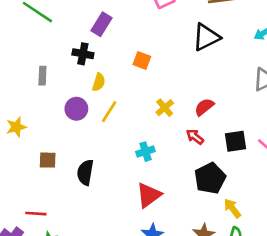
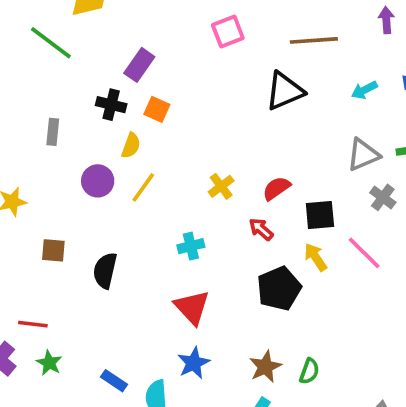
orange square: (142, 60) -> (157, 109), moved
black square: (236, 141) -> (320, 215), moved
red triangle: (149, 195) -> (192, 307), turned -40
yellow arrow: (232, 208) -> (316, 257), moved

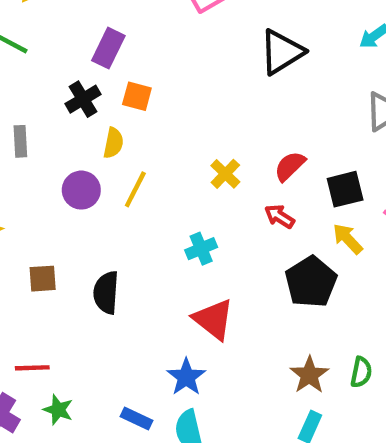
black cross: (111, 105) -> (83, 99), turned -36
blue star: (194, 363) -> (186, 377), moved

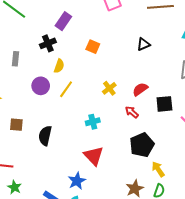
black triangle: (282, 52) -> (143, 44), moved, size x0.6
orange square: (137, 96) -> (93, 47), moved
yellow arrow: (348, 239) -> (158, 169), moved

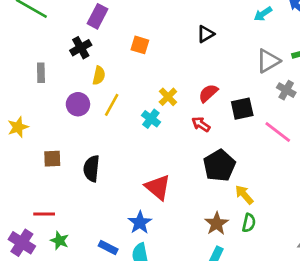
cyan cross: (93, 122) -> (151, 119), moved, turned -32

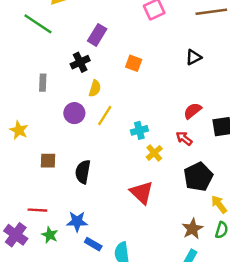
yellow cross: (168, 97) -> (154, 153), moved
cyan cross: (151, 119) -> (139, 130), turned 35
yellow star: (18, 127) -> (19, 130), turned -30
blue star: (140, 223) -> (77, 222), moved, turned 30

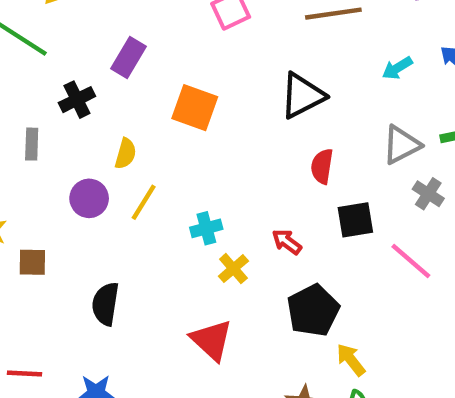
black triangle: (194, 57) -> (302, 96), size x1.6
black cross: (80, 62) -> (77, 100), moved
orange square: (134, 63) -> (195, 108), size x1.5
red semicircle: (193, 111) -> (322, 166), moved, turned -42
brown square: (48, 161) -> (32, 262), moved

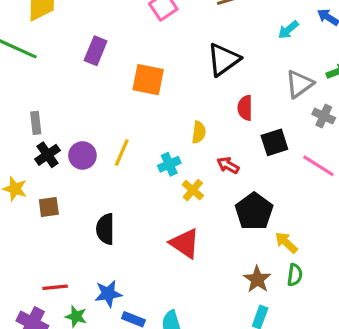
black cross: (77, 100) -> (47, 155), moved
yellow semicircle: (126, 154) -> (199, 132), moved

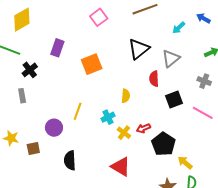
orange square: (148, 80) -> (92, 64), turned -30
gray triangle: (299, 84) -> (171, 58), moved
black cross: (47, 155) -> (30, 70), moved
purple circle: (82, 155) -> (54, 128), moved
red arrow: (228, 165) -> (143, 128), moved, turned -48

